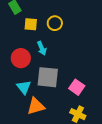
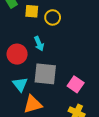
yellow square: (31, 24) -> (32, 11), moved

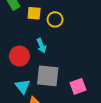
pink square: (76, 84) -> (78, 86), turned 35

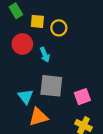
red circle: (19, 56) -> (22, 44), moved

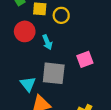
pink square: (82, 97) -> (85, 59), moved

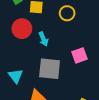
yellow circle: (61, 15) -> (67, 13), moved
cyan triangle: (28, 84) -> (16, 76), moved

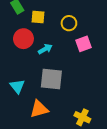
cyan arrow: (43, 39) -> (45, 49), turned -96
pink square: (79, 55) -> (83, 44), moved

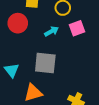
cyan arrow: (45, 49) -> (52, 31), moved

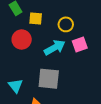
cyan arrow: (52, 31) -> (55, 48), size x1.5

